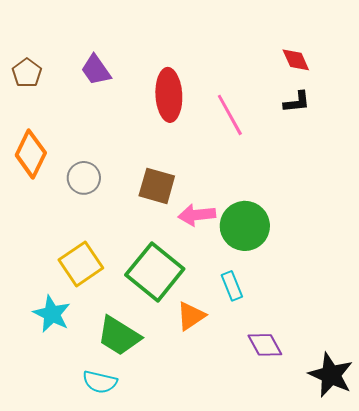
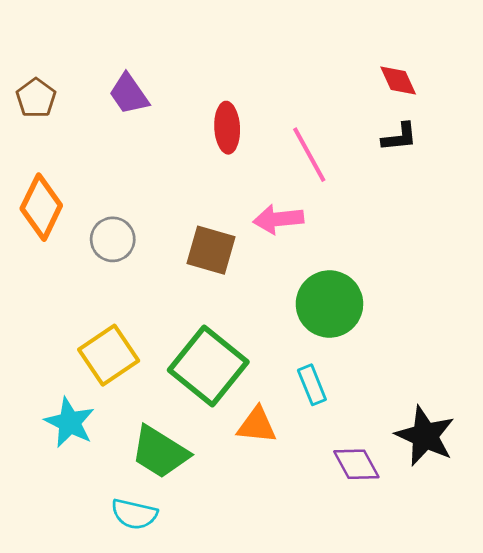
red ellipse: (169, 95) -> (227, 128), size x0.7
pink arrow: (197, 215) -> (278, 219), moved
orange triangle: (191, 316) -> (257, 425), turned 40
black star: (331, 375) -> (425, 436), moved

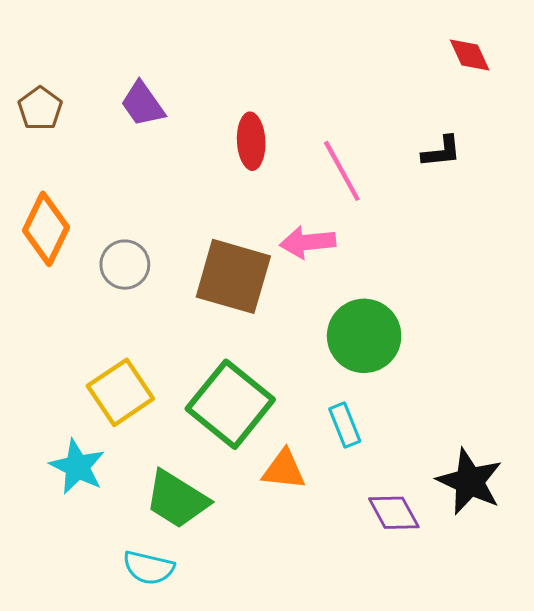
red diamond: (398, 81) -> (470, 55), moved
brown square: (211, 250) -> (233, 276), size x1.4

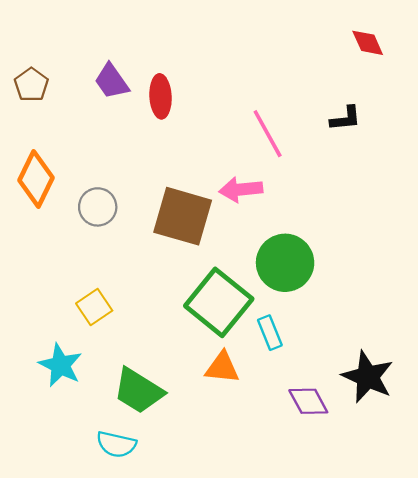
red ellipse: (251, 141) -> (161, 96), moved
yellow square: (120, 392) -> (94, 307), size x0.7
green square: (230, 404) -> (219, 302), moved

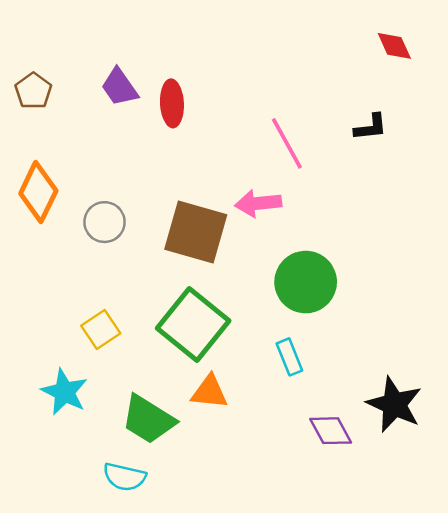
green square: (219, 302) -> (193, 324), moved
orange triangle: (222, 368) -> (209, 392), moved

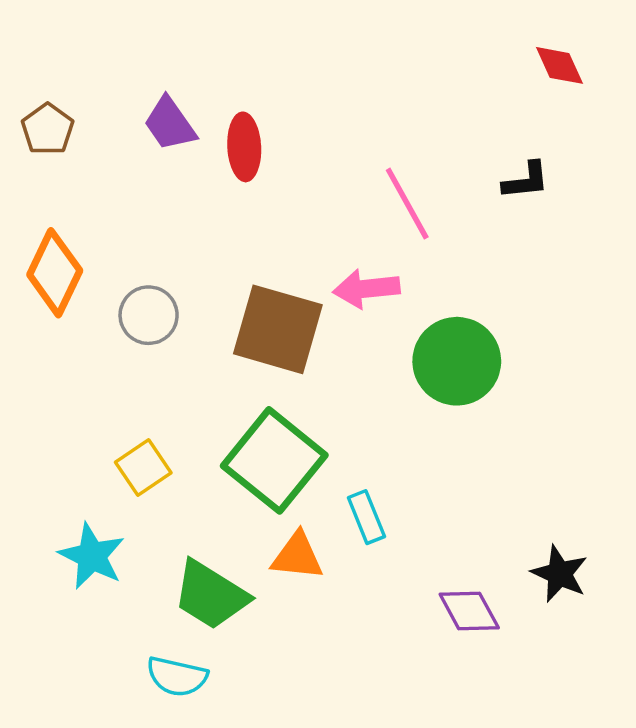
green circle: (306, 282) -> (457, 361), moved
cyan rectangle: (289, 357) -> (366, 517), moved
black star: (394, 404) -> (559, 574), size x0.7

